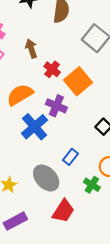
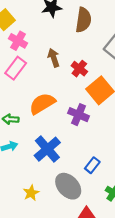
red cross: (52, 69) -> (79, 69), moved
blue cross: (35, 127) -> (47, 149), moved

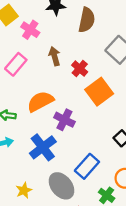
pink cross: (18, 41) -> (30, 30), moved
purple cross: (79, 115) -> (64, 120), moved
blue rectangle: (92, 165) -> (87, 166), size x1.5

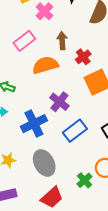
orange semicircle: (40, 101) -> (45, 65), moved
blue rectangle: (87, 166) -> (75, 131), moved

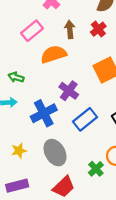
red cross: (83, 57) -> (98, 29), moved

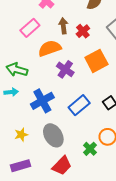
red cross: (98, 29) -> (83, 31), moved
green arrow: (16, 77) -> (17, 70), size x1.5
purple cross: (69, 91) -> (65, 69), moved

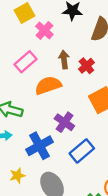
purple cross: (65, 69) -> (64, 122), moved
yellow star: (21, 135) -> (17, 176), moved

